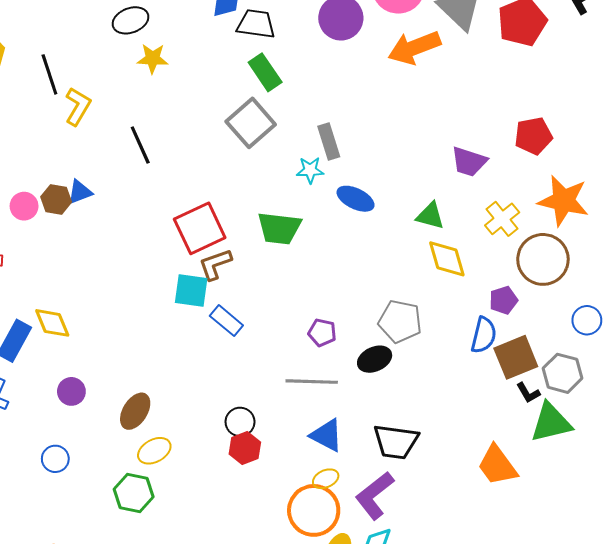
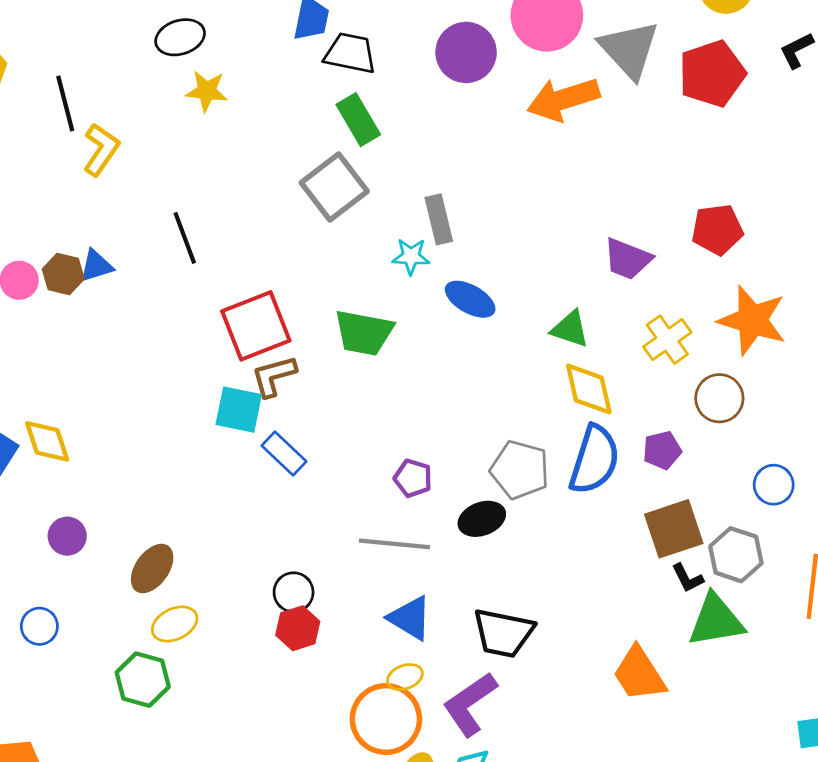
black line: (140, 145) -> (185, 238), moved
brown circle: (543, 259) -> (719, 398), size x0.7
blue semicircle: (484, 335) -> (594, 460), moved, size x1.4

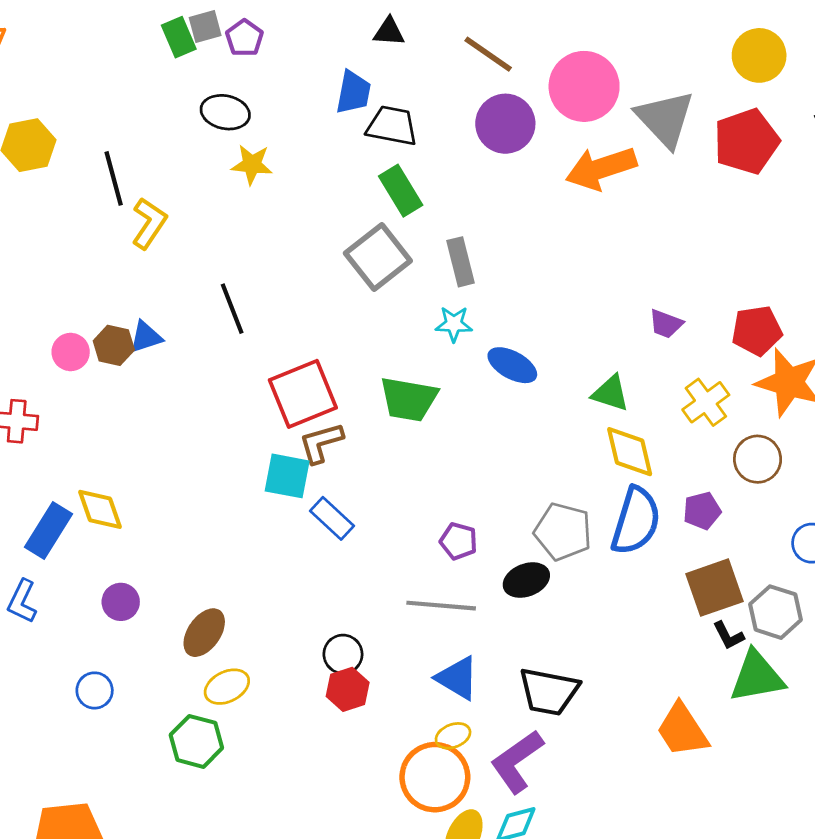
black ellipse: (180, 37) -> (225, 112), turned 30
gray rectangle: (439, 219) -> (460, 262), moved
red pentagon: (717, 230) -> (757, 331), moved
purple trapezoid: (627, 259) -> (666, 324), size x0.7

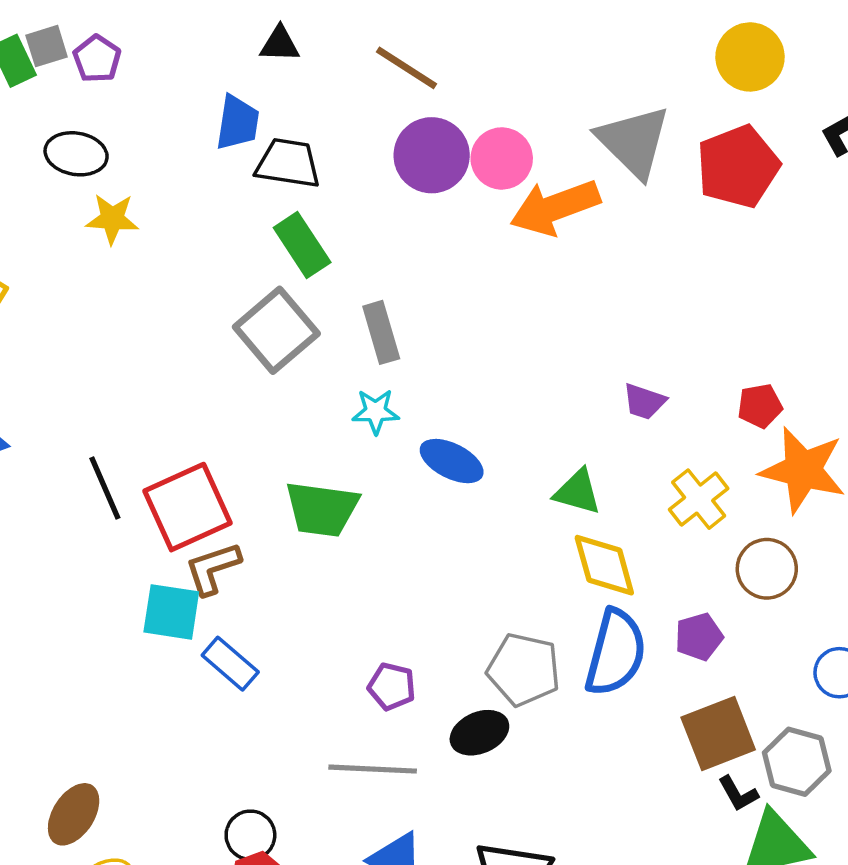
pink circle: (584, 86) -> (502, 158), moved, size x0.7
black line: (232, 309) -> (105, 488), moved
red pentagon: (757, 331) -> (760, 406), size x0.7

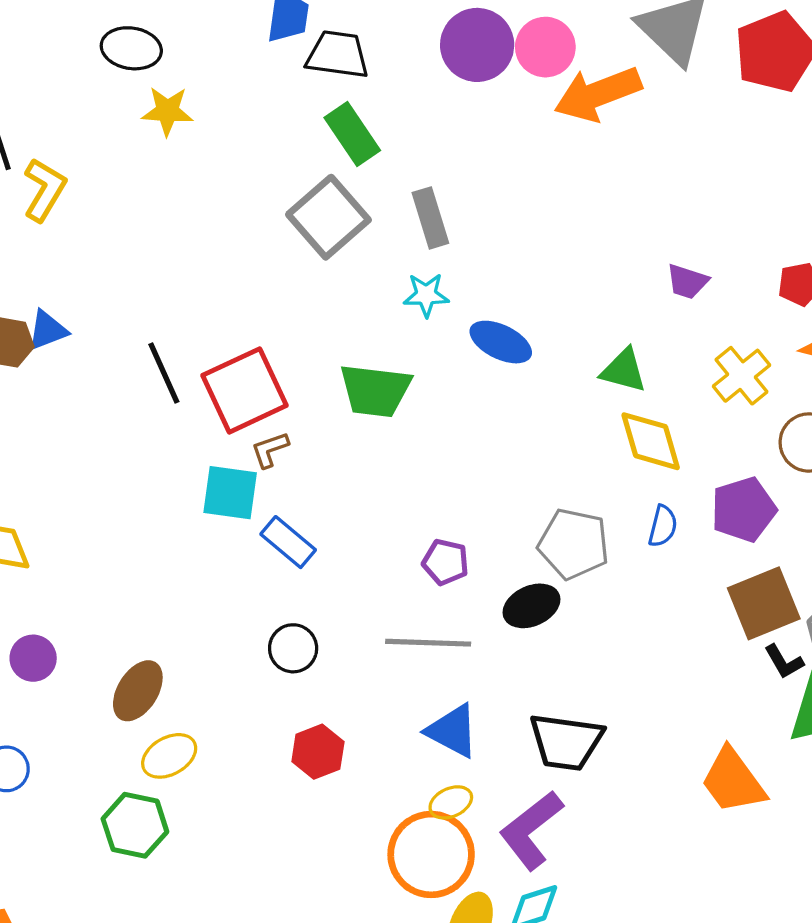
brown L-shape: (213, 568) -> (270, 450), size x0.7
purple pentagon: (699, 637) -> (744, 509), size x1.4
blue semicircle: (616, 653) -> (663, 526), size x0.5
black circle: (250, 835) -> (293, 648), moved

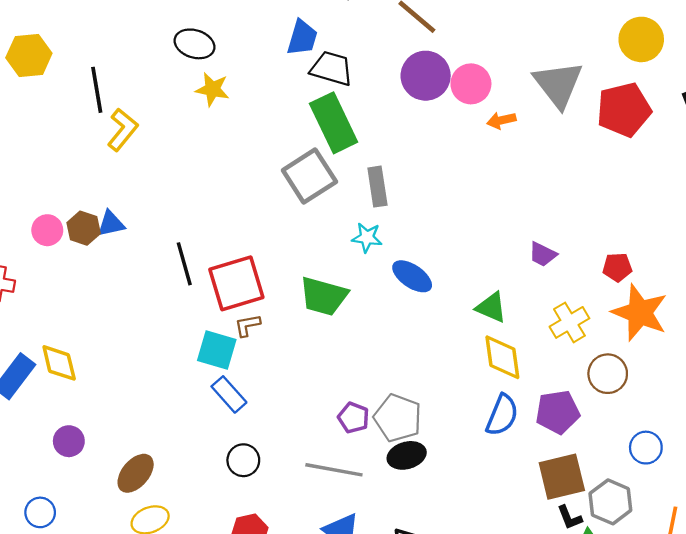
orange arrow: (598, 94) -> (501, 120), size x0.5
green rectangle: (352, 134) -> (334, 123), size x1.4
blue semicircle: (663, 526) -> (502, 415), size x1.5
blue rectangle: (288, 542) -> (229, 394), moved
gray pentagon: (574, 544) -> (398, 418), moved

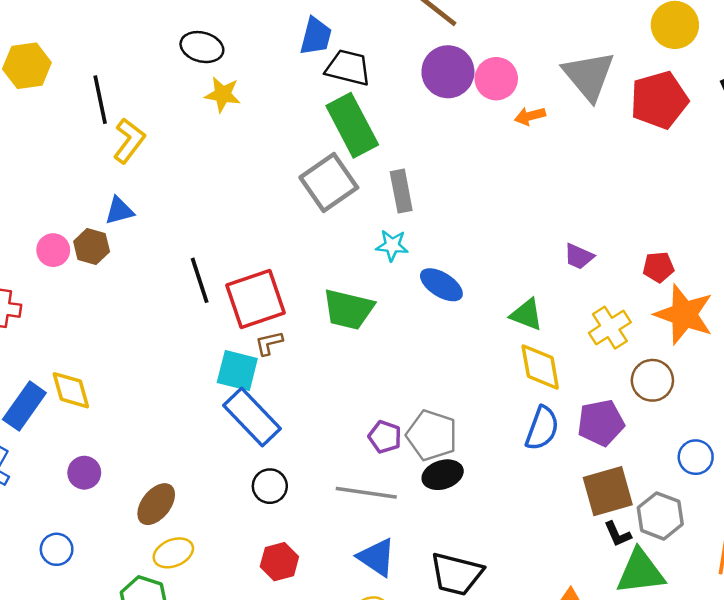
blue triangle: (111, 224) -> (119, 211), moved
blue rectangle: (229, 394) -> (252, 417), size x1.5

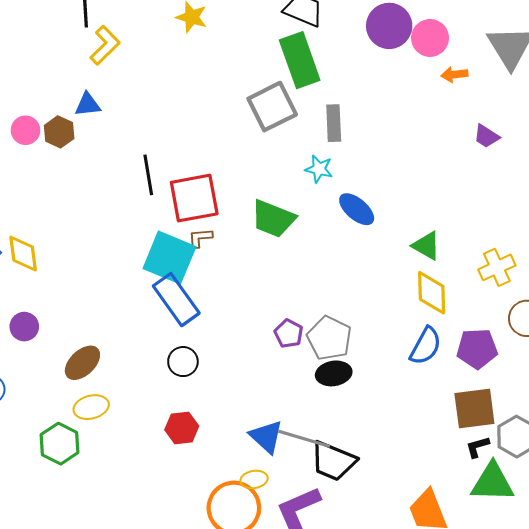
purple trapezoid: (579, 256) -> (486, 136), moved
cyan square: (237, 371) -> (169, 258), size x1.4
gray line: (366, 493) -> (304, 439), moved
black L-shape: (618, 534) -> (477, 447), turned 90

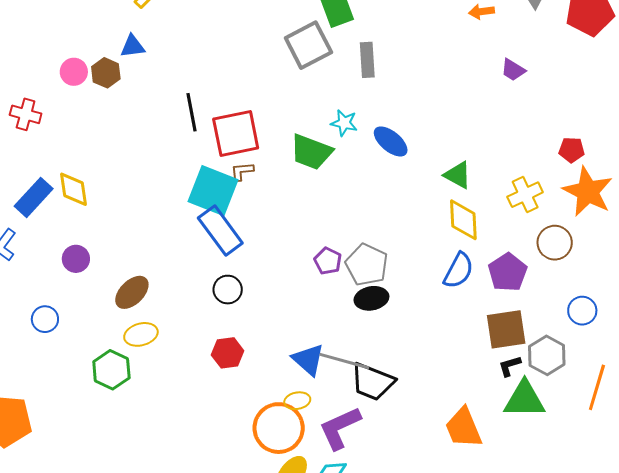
cyan star: (319, 169) -> (344, 123), moved
purple pentagon: (477, 349) -> (508, 272), turned -30

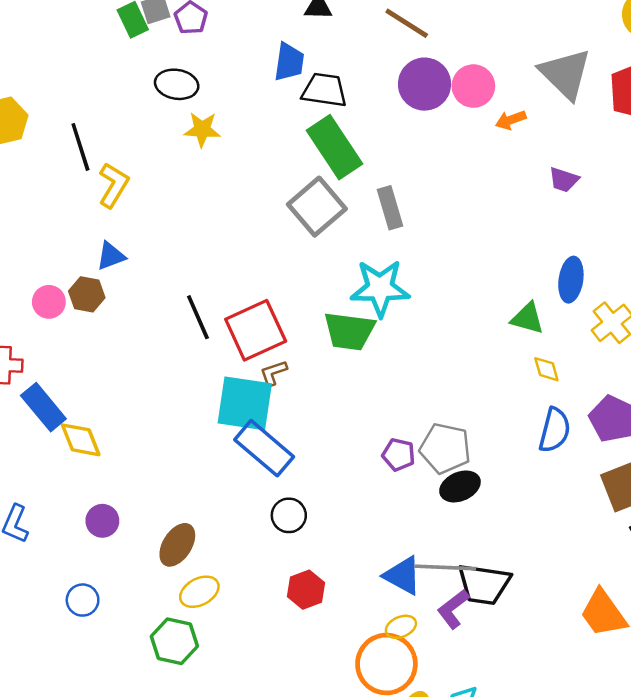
cyan star: (344, 123) -> (380, 288), size x1.8
blue ellipse: (391, 141) -> (571, 280), moved, turned 72
blue rectangle: (34, 197) -> (43, 407), moved, turned -69
yellow diamond: (463, 220) -> (546, 369), size x0.6
purple L-shape: (340, 428) -> (453, 609), moved, size x0.7

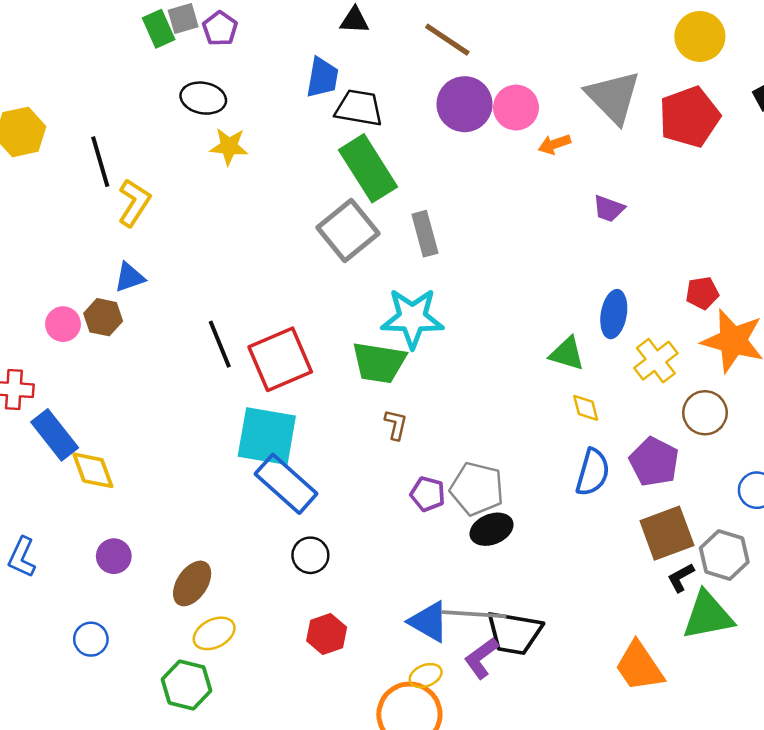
brown L-shape: (273, 373) -> (396, 425), moved, turned 120

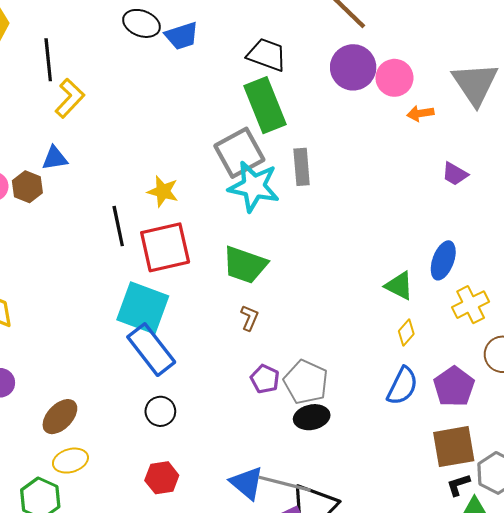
blue trapezoid: (322, 77) -> (182, 36), moved, turned 52
yellow star: (229, 146) -> (163, 191), moved
cyan star: (412, 318) -> (254, 186), moved
yellow diamond: (586, 408) -> (406, 333), turned 45

